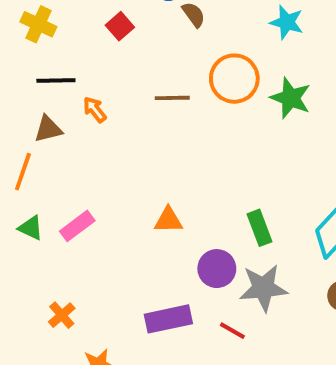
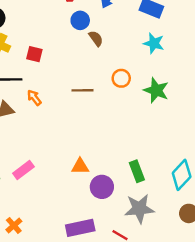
red square: (120, 26) -> (34, 54), moved, turned -35
orange circle: (234, 79) -> (121, 78), size x0.6
purple circle: (217, 269) -> (102, 187), moved

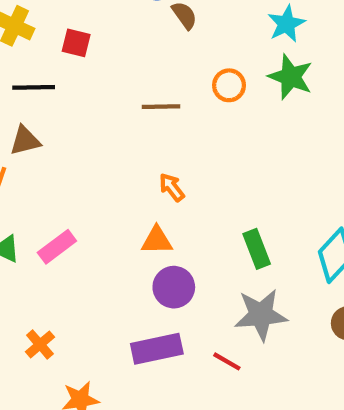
cyan star: (154, 43) -> (286, 24), turned 30
green star: (156, 90) -> (291, 77), moved
orange arrow: (34, 98) -> (172, 187), moved
purple circle: (102, 187) -> (174, 287), moved

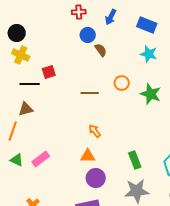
cyan star: (286, 24) -> (149, 54), turned -30
red square: (76, 43) -> (49, 72), moved, turned -32
green star: (291, 77) -> (151, 94), moved

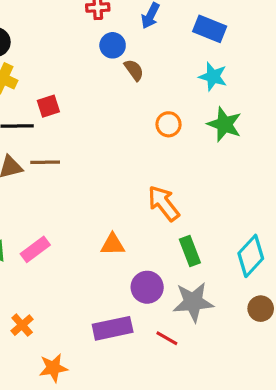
brown line: (90, 93) -> (45, 162), moved
green star: (151, 94) -> (224, 124), moved
orange arrow: (95, 131) -> (164, 203), moved, size x1.6
purple circle: (96, 178) -> (147, 287), moved

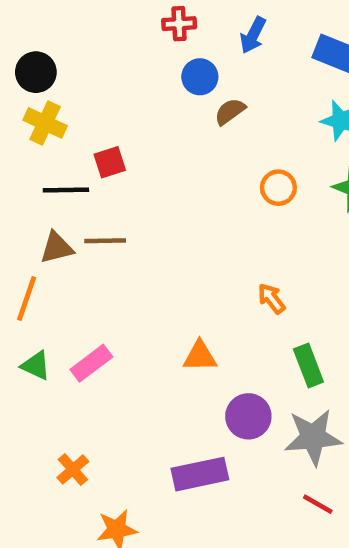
brown semicircle: (134, 70) -> (230, 111), turned -90
orange arrow: (164, 203) -> (271, 299), size x0.6
red line: (167, 338) -> (318, 504), moved

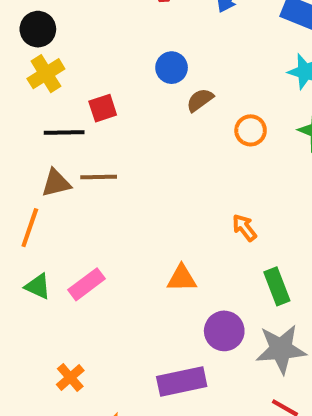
blue circle: (200, 77) -> (172, 68), moved
brown semicircle: (230, 111) -> (200, 100), moved
yellow cross: (45, 123) -> (46, 74), turned 33

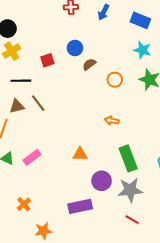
red square: (103, 108) -> (47, 60), moved
brown line: (99, 177) -> (38, 103), turned 54
orange arrow: (244, 228) -> (112, 121), moved, turned -40
green rectangle: (277, 286) -> (128, 158), size x1.4

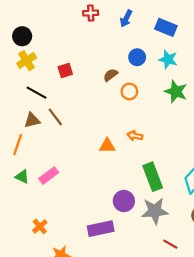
blue circle: (75, 48) -> (137, 57), moved
orange circle: (115, 80) -> (129, 92), moved
black line: (21, 81) -> (36, 93), turned 30
orange triangle: (80, 154) -> (107, 146), moved
red line: (132, 220) -> (170, 244), moved

